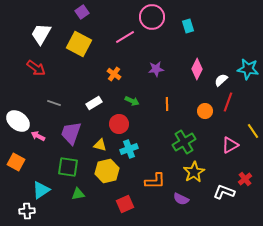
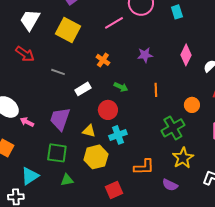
gray line: (54, 103) -> (58, 72), moved
orange circle: (205, 111) -> (192, 105), moved

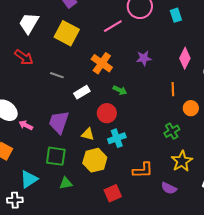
orange cross: (103, 60) -> (102, 63), size x1.5
orange line: (156, 90) -> (173, 89), moved
green cross: (173, 128) -> (172, 131), size x0.7

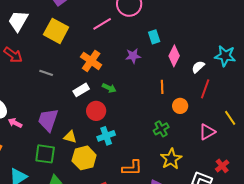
cyan rectangle: (176, 15) -> (154, 37), moved
white rectangle: (82, 92) -> (81, 90), moved
yellow triangle: (88, 134) -> (70, 137), moved

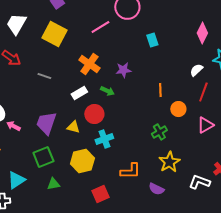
purple star: (133, 56) -> (123, 70), moved
pink diamond: (174, 56) -> (202, 33), moved
pink triangle: (207, 132) -> (205, 125), moved
yellow triangle: (70, 137) -> (73, 127), moved
green square: (45, 154) -> (43, 157), turned -30

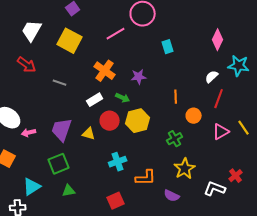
pink arrow: (13, 126) -> (29, 133), turned -40
cyan cross: (104, 139) -> (118, 162), moved
yellow hexagon: (82, 161) -> (138, 121), moved

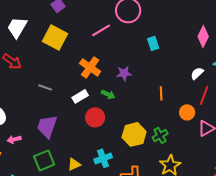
gray line: (60, 83) -> (45, 87), moved
orange circle: (194, 116) -> (187, 112), moved
yellow hexagon: (138, 121) -> (134, 134), moved
pink arrow: (29, 133) -> (14, 139), moved
yellow triangle: (89, 134) -> (74, 164), moved, turned -40

